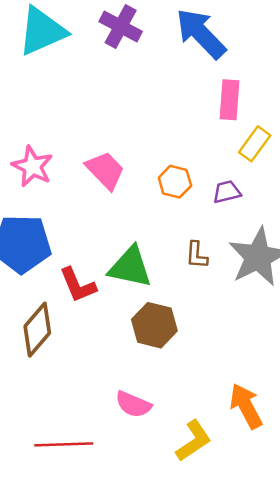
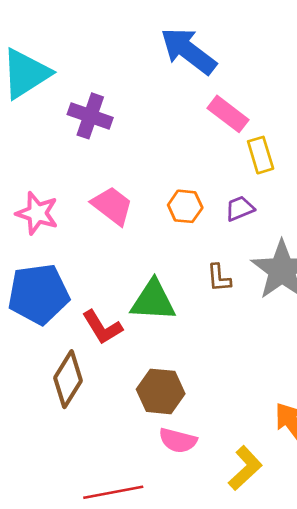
purple cross: (121, 27) -> (90, 116), moved
pink rectangle: (229, 100) -> (228, 114), turned -48
yellow rectangle: (255, 144) -> (261, 155), turned -44
brown hexagon: (154, 325) -> (161, 391), moved

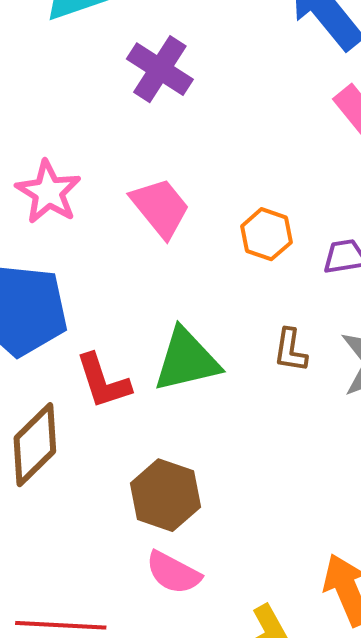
green triangle: (153, 301) -> (187, 360), turned -30

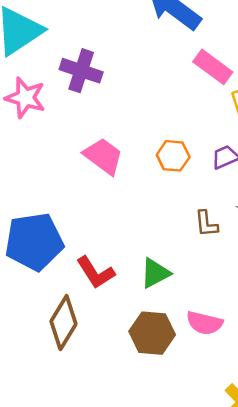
pink star: (48, 192) -> (25, 98), moved
green triangle: (187, 360) -> (155, 273), moved, size x0.7
pink semicircle: (173, 573) -> (204, 323), moved

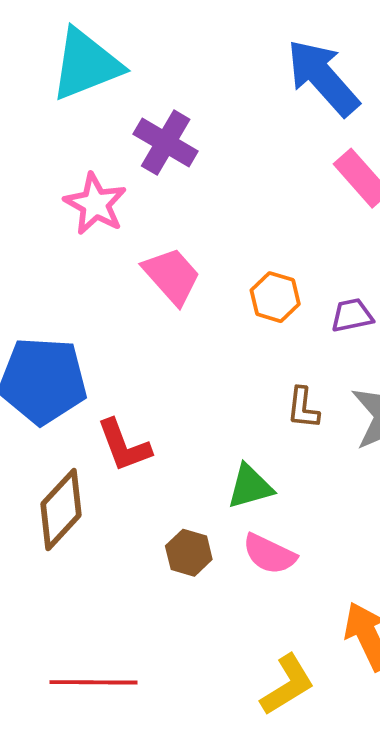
pink star: (25, 98) -> (95, 204), moved
green triangle: (155, 273) -> (250, 487), moved
brown hexagon: (152, 333) -> (189, 553), size x0.7

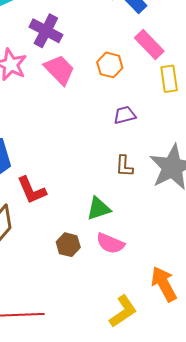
pink trapezoid: (172, 276) -> (59, 70), moved
orange hexagon: (275, 297) -> (110, 65), moved
purple trapezoid: (352, 315) -> (125, 115), moved

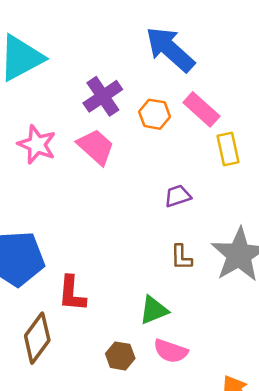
purple cross: (46, 31) -> (103, 96), moved, turned 32
orange hexagon: (110, 65) -> (155, 114), moved
red L-shape: (32, 190) -> (72, 294), turned 32

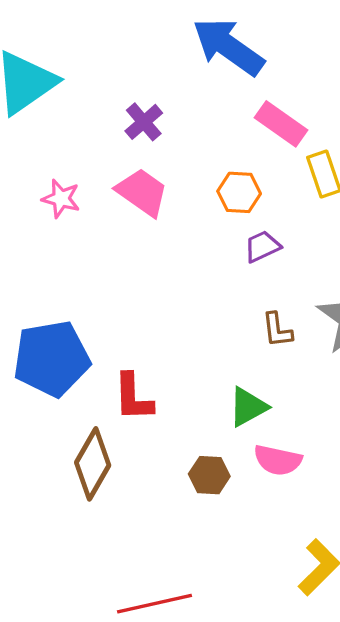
purple cross: (103, 96) -> (144, 122), size x0.7
orange hexagon: (155, 114) -> (239, 192), moved
pink star: (37, 144) -> (61, 199), size x0.7

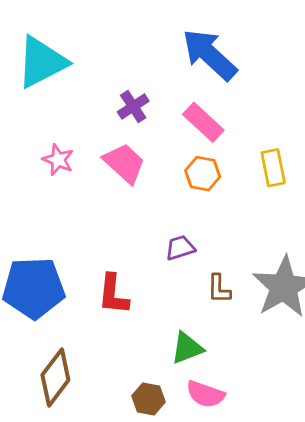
pink rectangle: (281, 124) -> (203, 122), moved
purple trapezoid: (262, 246) -> (180, 248), moved
red L-shape: (133, 397) -> (113, 294), moved

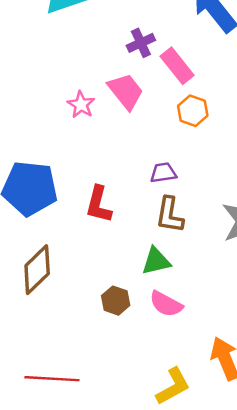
pink rectangle: (203, 122) -> (177, 66), moved
pink star: (58, 160) -> (81, 105), moved
brown L-shape: (219, 289) -> (170, 215), moved, size x1.4

